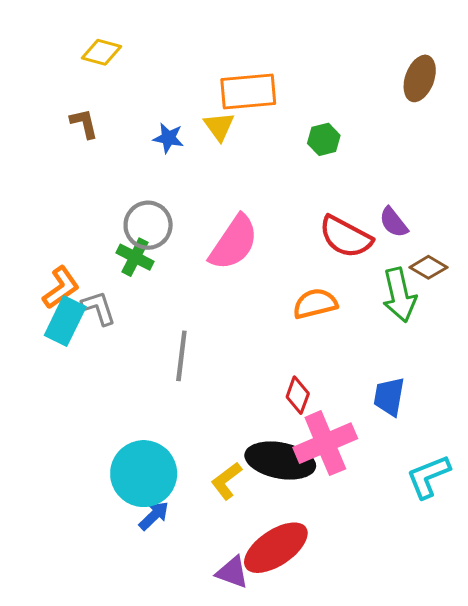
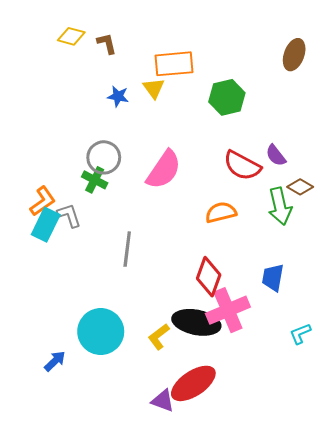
brown L-shape: (84, 123) -> (107, 43), moved
green hexagon: (324, 139) -> (227, 97), size x1.6
red diamond: (298, 395) -> (209, 277), size x1.5
cyan L-shape: (428, 476) -> (300, 334), size x0.7
blue arrow: (154, 516) -> (55, 361), moved

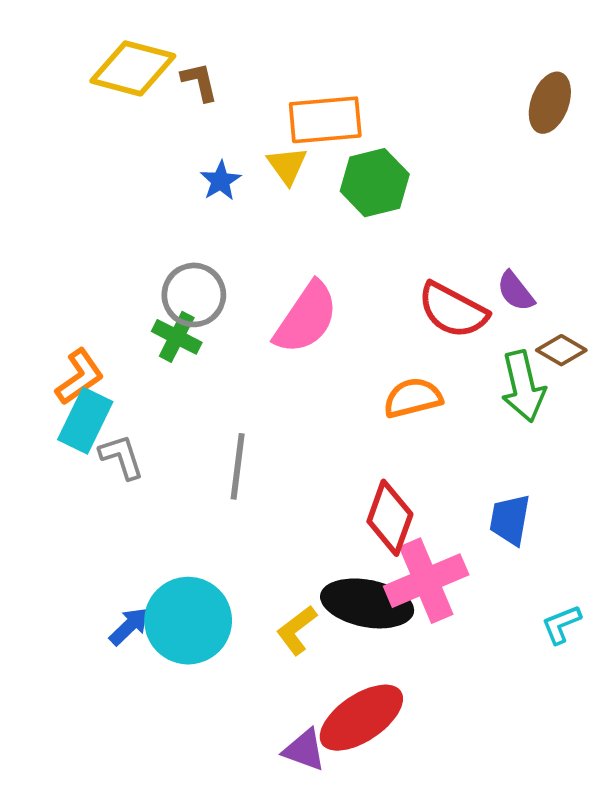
yellow diamond: (71, 36) -> (133, 68), size x1.6
blue star: (118, 96) -> (220, 181), turned 30
green hexagon: (227, 97) -> (375, 183), moved
gray L-shape: (69, 215) -> (121, 457), moved
blue arrow: (55, 361) -> (129, 626), moved

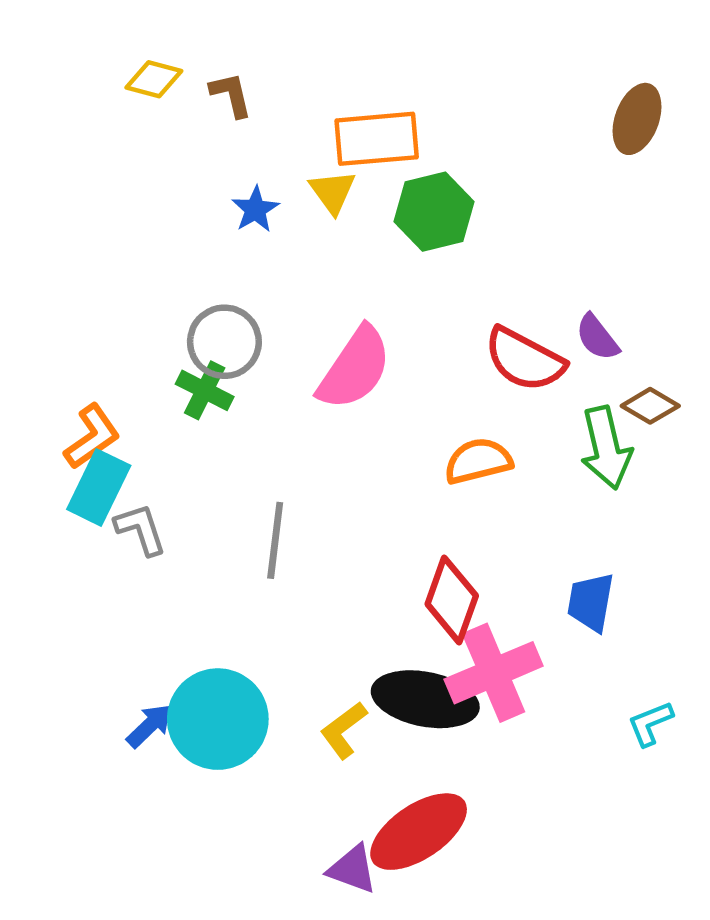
yellow diamond: (133, 68) -> (154, 79), size x0.6

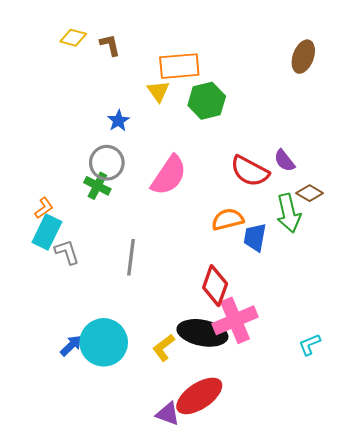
blue star: (255, 209) -> (118, 121), moved
orange L-shape: (92, 437) -> (44, 208), size x0.7
blue trapezoid: (591, 602) -> (255, 237), moved

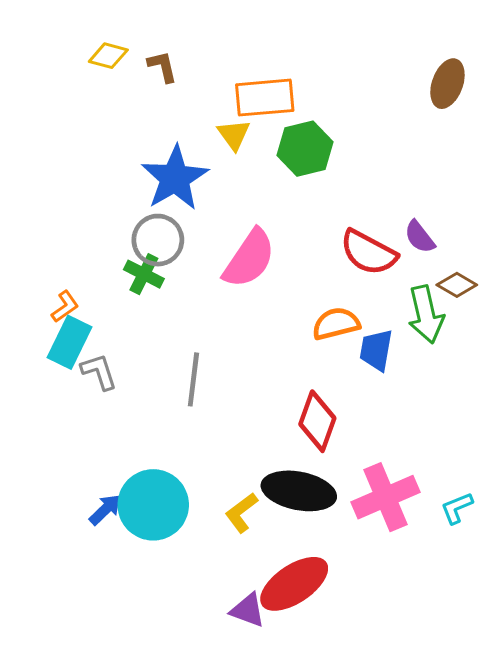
blue star: (118, 121) -> (175, 178), size x2.0
pink cross: (235, 320) -> (386, 497), moved

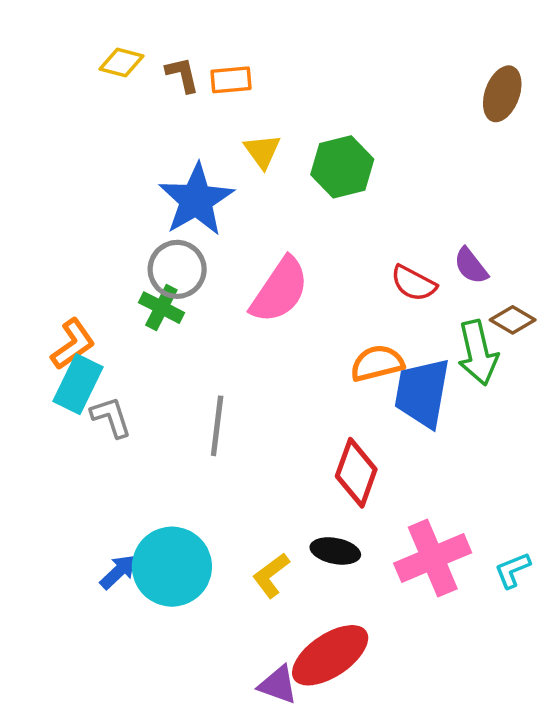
orange rectangle: (265, 98) -> (231, 80), moved, size x0.6
red semicircle: (368, 252) -> (414, 283), size x0.7
orange L-shape: (65, 307) -> (73, 344), size x1.4
blue trapezoid: (376, 350) -> (422, 393), size x1.5
black ellipse: (299, 491) -> (335, 551), size x0.6

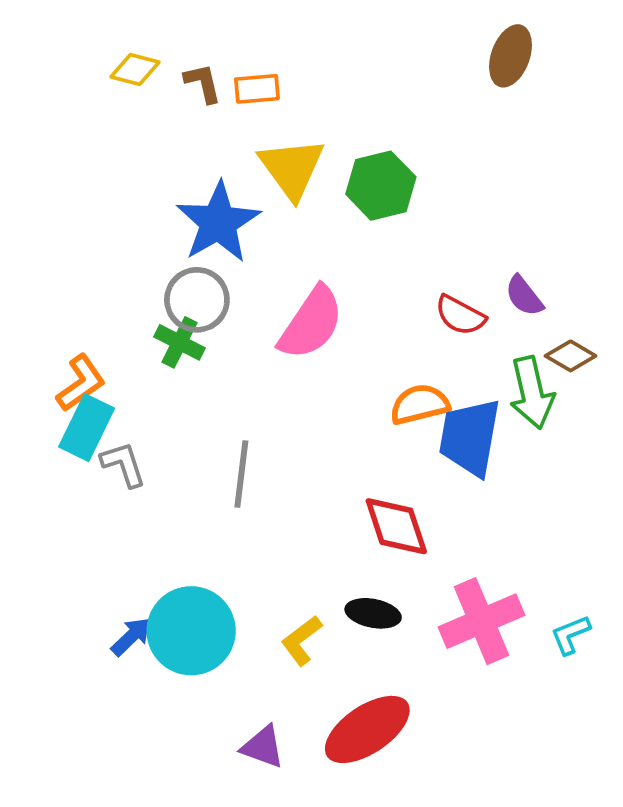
brown ellipse: (502, 94) -> (511, 56), moved
yellow triangle: (262, 151) -> (292, 168), size x1.6
red diamond: (356, 473) -> (396, 526), turned -38
purple triangle: (278, 685) -> (263, 747), moved

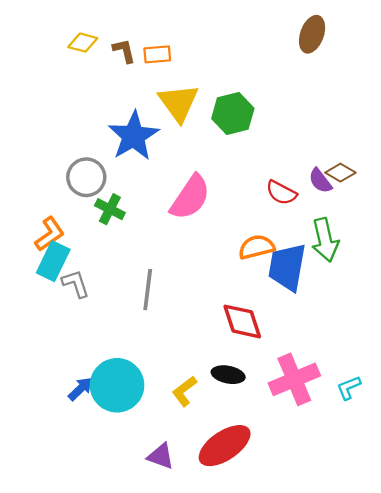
gray circle: (197, 300) -> (86, 177), moved
brown diamond: (571, 356) -> (340, 173), moved

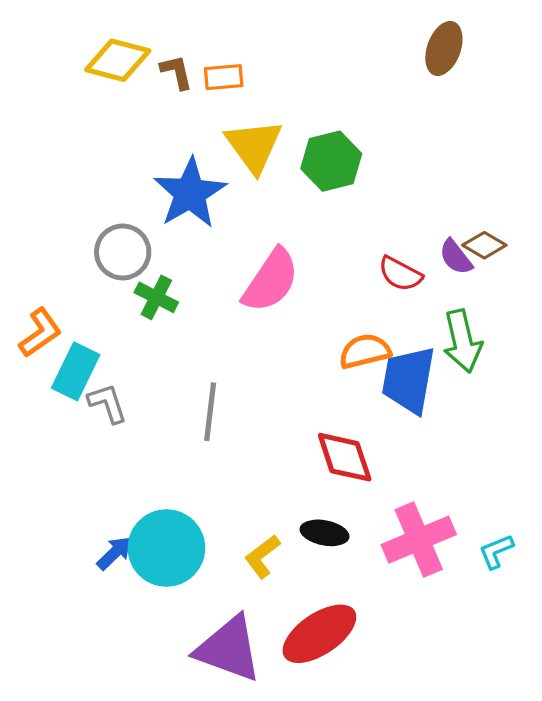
yellow diamond: (83, 43) -> (118, 60), size x1.5
orange L-shape: (50, 234) -> (40, 333), moved
purple triangle: (161, 456) -> (229, 649), size x1.8

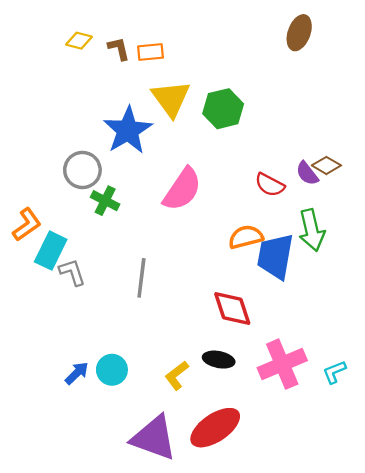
yellow diamond: (118, 60) -> (79, 41), size x0.6
cyan circle: (166, 548) -> (112, 370), size x0.6

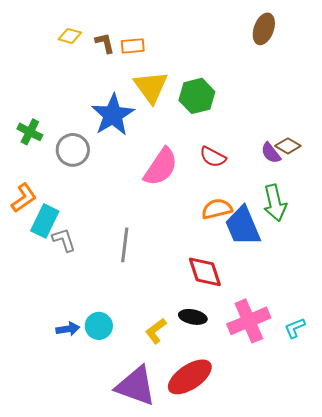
red semicircle: (270, 185) -> (213, 157), moved
green cross: (105, 201) -> (30, 132), moved
blue trapezoid: (275, 256) -> (243, 226), turned -33
blue arrow: (77, 373) -> (68, 329), turned 35

